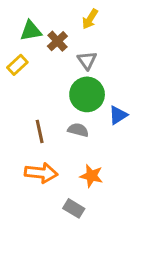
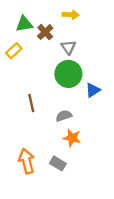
yellow arrow: (90, 19) -> (71, 15), turned -119
gray semicircle: (78, 130) -> (64, 116), moved, turned -35
orange arrow: (41, 173) -> (27, 161), moved, turned -110

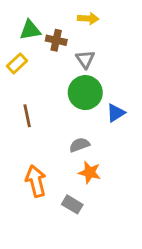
brown cross: (45, 32) -> (56, 40), turned -35
brown line: (31, 103) -> (27, 116), moved
orange arrow: (27, 161) -> (36, 181), moved

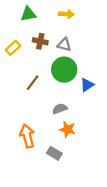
green triangle: (30, 30) -> (28, 14), moved
brown cross: (56, 40) -> (40, 41), moved
gray triangle: (85, 59) -> (64, 45), turned -40
brown line: (27, 116) -> (33, 83), moved, turned 49

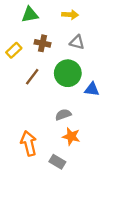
gray triangle: (64, 45) -> (77, 42), moved
brown line: (33, 83) -> (32, 77), moved
blue triangle: (87, 85) -> (92, 89), turned 40

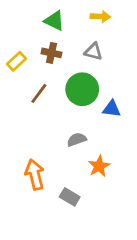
green triangle: (30, 15) -> (54, 21), moved, turned 36
yellow arrow: (70, 15) -> (100, 17), moved
orange star: (71, 136) -> (99, 166), moved, turned 30

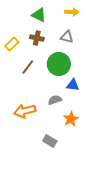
blue triangle: (112, 109) -> (73, 85), moved
orange arrow: (35, 175) -> (25, 111), moved, turned -90

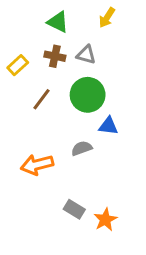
yellow arrow: (72, 12) -> (107, 18), turned 120
gray triangle: (67, 37) -> (86, 55), moved
orange star: (71, 119) -> (105, 220), moved

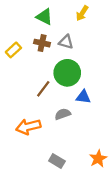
brown line: (42, 99) -> (43, 89), moved
orange star: (105, 220) -> (98, 159), moved

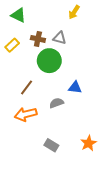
green triangle: (44, 17) -> (18, 15), moved
green circle: (67, 73) -> (49, 61), moved
brown line: (43, 89) -> (27, 87), moved

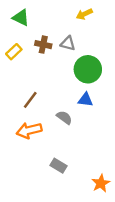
yellow arrow: (74, 12) -> (84, 14), turned 32
green circle: (49, 61) -> (88, 69), moved
gray semicircle: (56, 103) -> (64, 117), turned 56
orange star: (88, 143) -> (101, 183), moved

